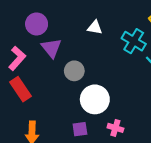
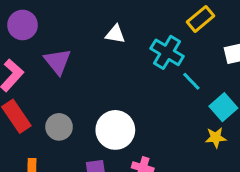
purple circle: (37, 24) -> (23, 25), moved
gray circle: (74, 71) -> (59, 127), moved

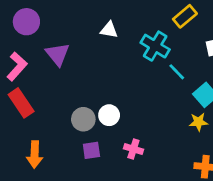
gray circle: (59, 127) -> (83, 119), moved
white circle: (115, 130) -> (109, 115), size x0.6

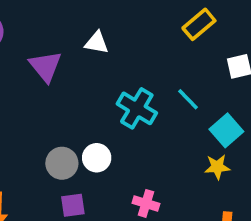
cyan cross: (155, 46) -> (137, 108), moved
purple triangle: (58, 54) -> (45, 66), moved
pink cross: (133, 149) -> (146, 203), moved

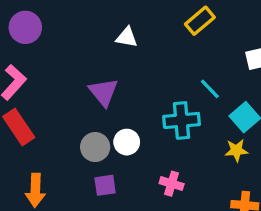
yellow rectangle: (199, 24) -> (200, 21), moved
purple triangle: (45, 66) -> (103, 92), moved
cyan cross: (137, 108) -> (182, 120), moved, turned -36

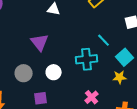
gray circle: (95, 147) -> (24, 73), moved
pink cross: (172, 184) -> (92, 97), moved, turned 32

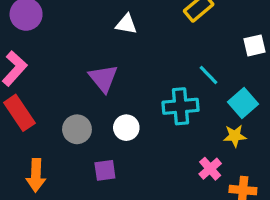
pink cross: (92, 97) -> (210, 169), moved

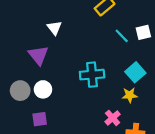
white triangle: (126, 24) -> (54, 28), moved, turned 42
cyan line: (208, 75) -> (122, 36), moved
white circle: (126, 128) -> (43, 89), moved

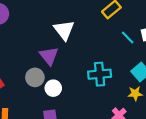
white triangle: (54, 28) -> (64, 30), size x1.5
gray circle: (20, 91) -> (35, 77), moved

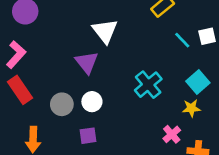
cyan cross: (100, 74) -> (148, 85), turned -35
gray circle: (35, 77) -> (62, 104), moved

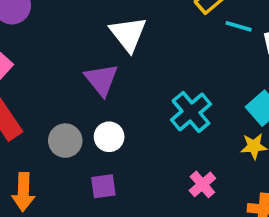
cyan line: (182, 40) -> (239, 26), moved, turned -30
pink cross: (172, 134) -> (202, 184), moved

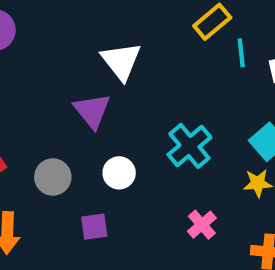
cyan line: (239, 26) -> (241, 53), turned 68
white circle: (109, 137) -> (119, 173), moved

